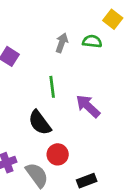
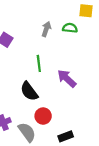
yellow square: (113, 19) -> (86, 11), turned -32

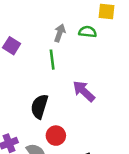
green line: (39, 63) -> (52, 60), moved
black semicircle: (29, 91) -> (39, 106), turned 54

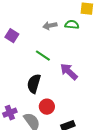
gray arrow: (60, 33) -> (50, 26), turned -120
green line: (52, 60) -> (43, 56), moved, turned -49

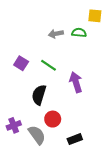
purple square: (12, 36) -> (21, 63), moved
purple arrow: (69, 72) -> (76, 82), turned 30

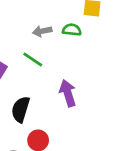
green line: (48, 65) -> (33, 59), moved

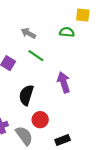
gray arrow: (42, 31) -> (28, 33), moved, turned 40

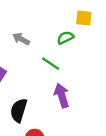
green semicircle: (67, 32) -> (65, 38), turned -32
green line: (36, 56) -> (51, 64), moved

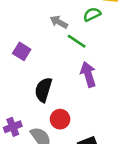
gray arrow: (21, 39) -> (59, 22), moved

